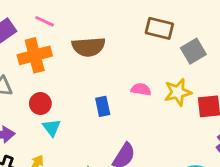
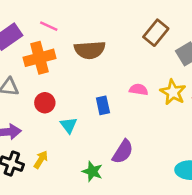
brown rectangle: (159, 28) -> (156, 33), turned -65
yellow star: (178, 92) -> (173, 92), turned -30
cyan triangle: (52, 128) -> (69, 125), moved

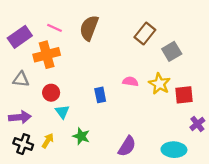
brown semicircle: (90, 50) -> (89, 28), moved, turned 115
cyan triangle: (69, 125) -> (62, 112), moved
purple semicircle: (123, 152) -> (127, 146), moved
green star: (92, 171) -> (81, 136), moved

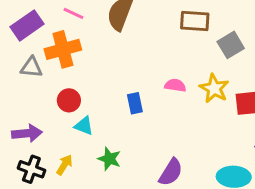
brown rectangle: (145, 33) -> (195, 21), turned 55
gray triangle: (21, 79) -> (31, 67), moved
cyan triangle: (62, 112) -> (84, 126), turned -32

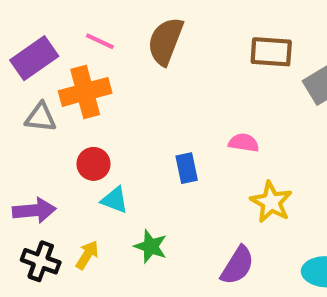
yellow star: (214, 88) -> (271, 202), moved

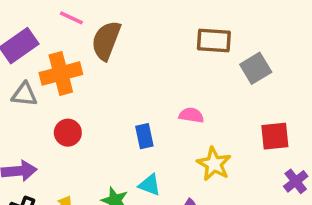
pink line: (100, 41) -> (71, 18), moved
brown semicircle: (165, 41) -> (106, 40), moved
cyan triangle: (115, 200) -> (150, 185), moved

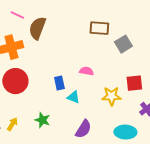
red circle: (68, 133) -> (15, 81), size x1.6
yellow star: (214, 164) -> (111, 96), moved, turned -30
cyan triangle: (150, 185) -> (73, 97), moved

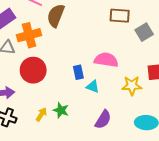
pink semicircle: (86, 71) -> (106, 60), size x1.6
yellow arrow: (12, 124) -> (41, 114), moved

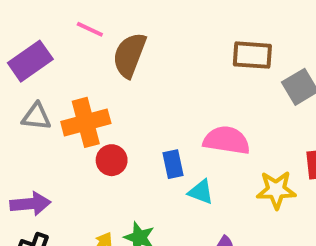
orange cross: (29, 35) -> (86, 122), moved
red circle: (33, 70) -> (112, 160), moved, size x0.6

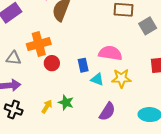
gray triangle: (36, 117) -> (14, 58), moved
yellow star: (276, 190) -> (121, 78), moved

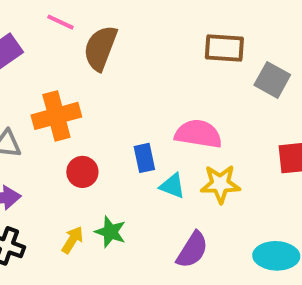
gray square: (148, 26) -> (272, 80), turned -30
red circle: (52, 63) -> (82, 172), moved

